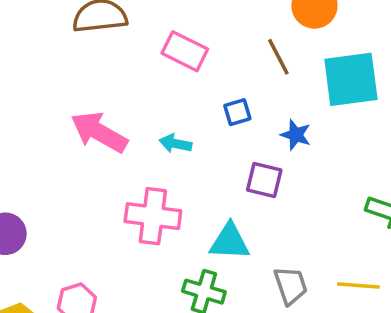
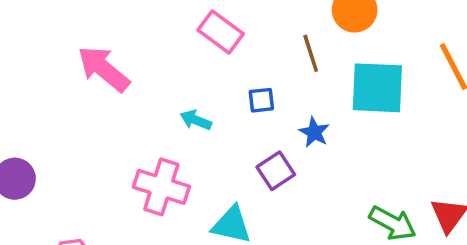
pink arrow: (99, 132) -> (104, 69), moved
purple square: (264, 180) -> (276, 171), turned 33

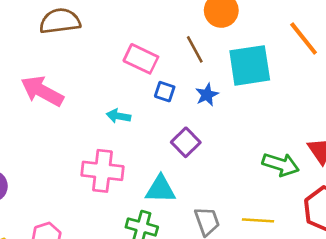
pink rectangle: (221, 32) -> (141, 59), moved
blue square: (261, 100) -> (165, 92), turned 36
blue star: (314, 132) -> (207, 95), moved, turned 30

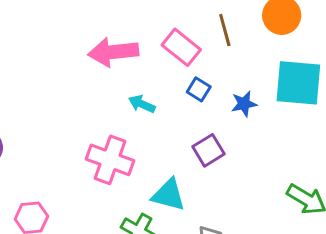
brown line: (195, 49) -> (225, 30), moved
pink arrow: (42, 91) -> (113, 52), moved, turned -48

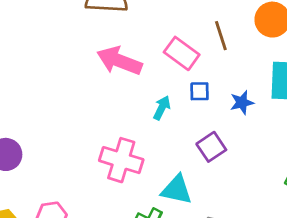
pink arrow: (113, 52) -> (119, 61), turned 30
blue square: (199, 89) -> (200, 91), turned -30
cyan arrow: (142, 104) -> (162, 108), moved, turned 95

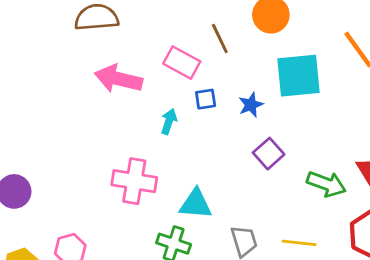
purple square: (211, 147) -> (269, 154), moved

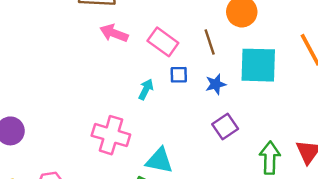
brown line: (220, 39) -> (210, 42), moved
pink arrow: (118, 79) -> (114, 33), moved, size x0.7
green arrow: (326, 184) -> (270, 158), turned -116

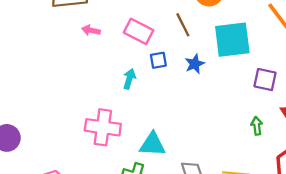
pink arrow: (114, 33) -> (91, 30), size x0.7
purple square: (225, 126) -> (265, 80), moved, turned -35
green arrow: (270, 158) -> (257, 126), size x0.6

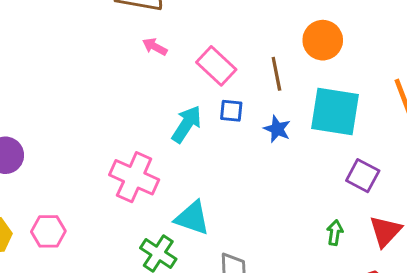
blue star: (195, 64) -> (277, 129), turned 30
cyan arrow: (129, 79) -> (187, 124), size x1.4

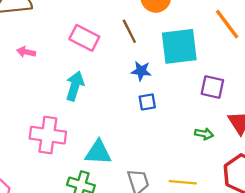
pink arrow: (155, 47) -> (26, 52), moved
blue square: (231, 111) -> (147, 102), moved
green arrow: (335, 233) -> (204, 134), turned 108

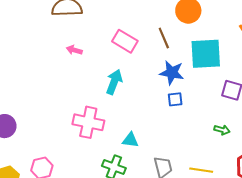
blue star: (141, 71) -> (172, 73), size x1.4
cyan triangle: (98, 153) -> (130, 140), size x0.7

